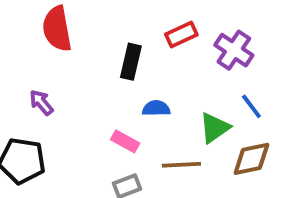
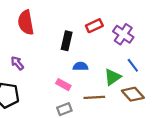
brown diamond: (251, 159) -> (133, 94), turned 60

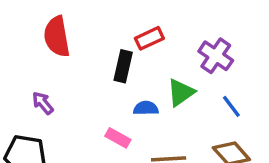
red rectangle: (94, 26) -> (149, 38), moved
green triangle: (113, 77) -> (181, 92), moved

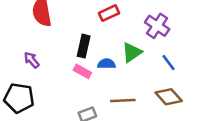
black rectangle: (123, 66) -> (84, 46), moved
pink rectangle: (118, 138) -> (82, 71), moved

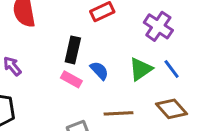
green triangle: (132, 52) -> (141, 69), moved
blue semicircle: (106, 64) -> (99, 71), turned 48

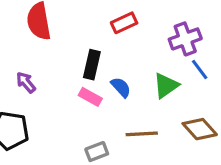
purple cross: (158, 26) -> (185, 39), turned 36
blue line: (172, 69) -> (200, 69), moved

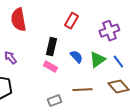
red rectangle: (124, 23) -> (71, 21), turned -35
blue line: (200, 69) -> (118, 62), moved
blue semicircle: (121, 87) -> (76, 57), moved

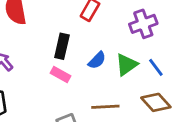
blue semicircle: (76, 57) -> (97, 60), turned 88

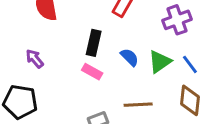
blue semicircle: (97, 60) -> (130, 57), turned -90
brown diamond: (156, 102) -> (190, 100), turned 48

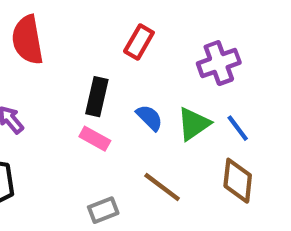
brown line: (138, 105) -> (162, 187), turned 40

